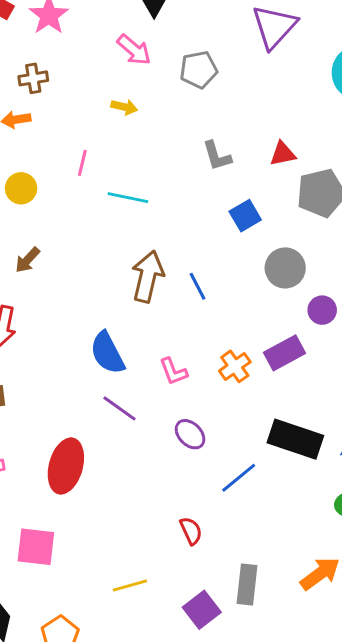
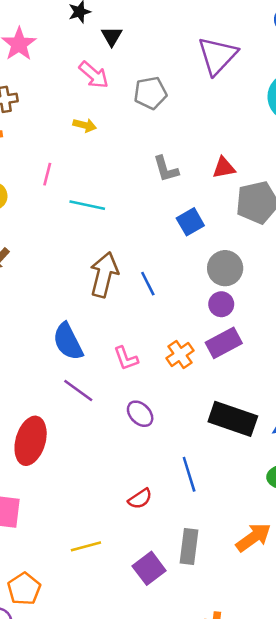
purple circle: (322, 310) -> (221, 304), moved
blue line: (239, 478) -> (189, 474), moved, turned -68
red semicircle: (191, 531) -> (140, 499), turned 80

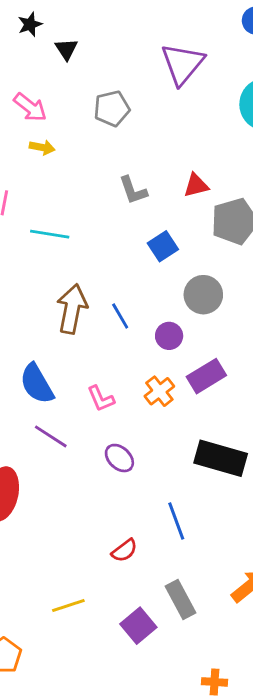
pink arrow: (94, 75) -> (30, 107), moved
purple circle: (221, 304) -> (169, 336), moved
gray rectangle: (189, 546) -> (181, 599), turned -32

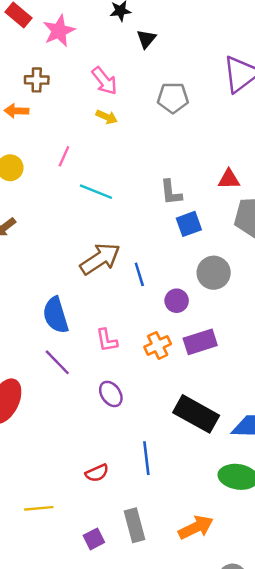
gray L-shape: (133, 190) -> (171, 192), moved
brown arrow: (72, 309) -> (100, 259), turned 33
purple square: (138, 626) -> (94, 539), size x0.7

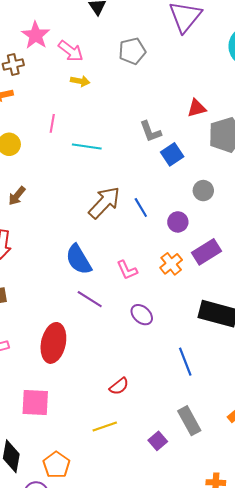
pink star: (59, 31) -> (36, 35), moved
gray circle: (214, 273) -> (203, 191), size x0.7
red semicircle: (97, 473) -> (119, 386), moved

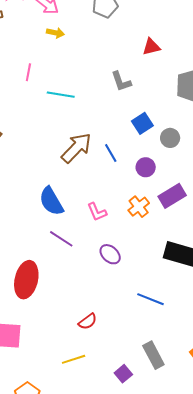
red triangle: (197, 108) -> (151, 47), moved
blue square: (172, 154) -> (142, 123), moved
blue line: (185, 362) -> (151, 299), turned -48

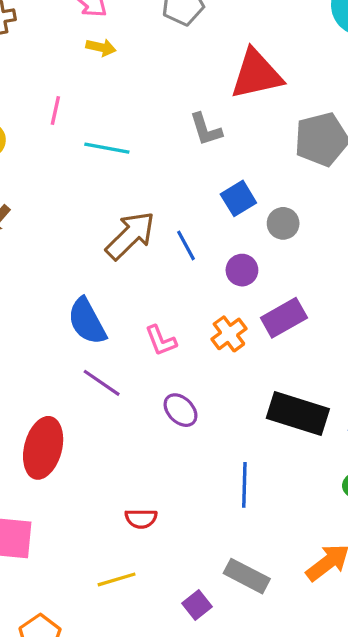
red triangle: (151, 47) -> (256, 74), size x1.8
blue line: (151, 299) -> (244, 485), turned 68
red semicircle: (88, 321) -> (141, 519), turned 36
gray rectangle: (153, 355) -> (247, 576), turned -36

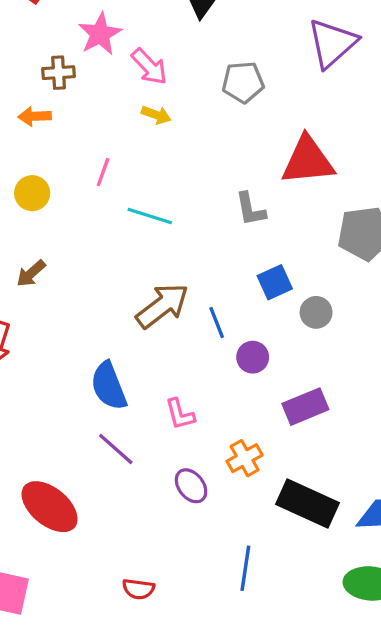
purple circle: (242, 270) -> (253, 357), moved
orange cross: (229, 334) -> (245, 458), moved
red ellipse: (43, 448) -> (50, 507), turned -72

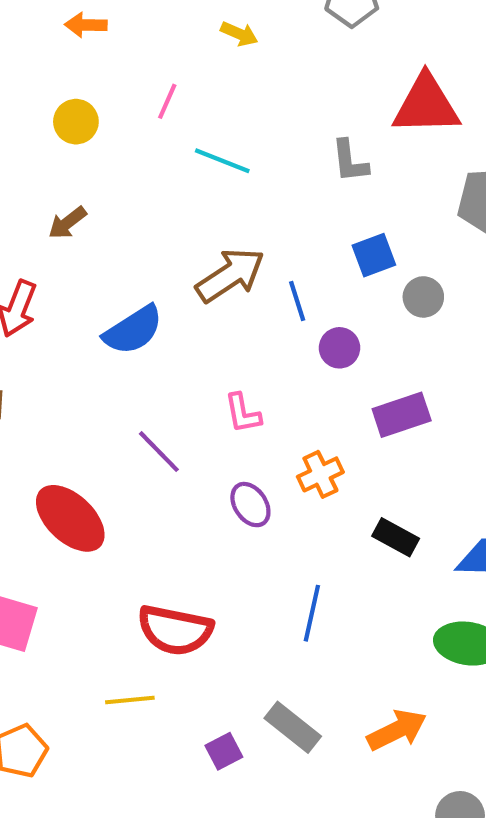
blue semicircle: (109, 386) -> (133, 330), moved, turned -105
black rectangle: (307, 504) -> (396, 537), size x0.6
red semicircle: (138, 589) -> (175, 630), size x1.8

